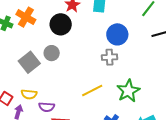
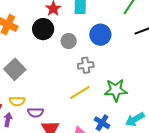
gray circle: (52, 53) -> (69, 41), moved
gray cross: (109, 57) -> (86, 65), moved
green star: (128, 91) -> (116, 90), turned 30

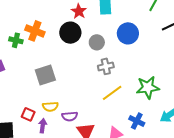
gray cross: (86, 65) -> (106, 66), moved
gray square: (15, 69) -> (45, 75), turned 30

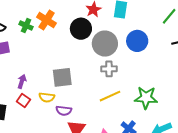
gray circle: (97, 42) -> (105, 44), size x1.6
gray square: (45, 75) -> (62, 77), moved
purple arrow: (43, 126) -> (22, 81), moved

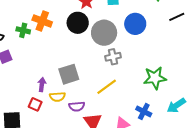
purple arrow: (22, 81) -> (42, 85), moved
yellow line: (110, 96) -> (107, 87), moved

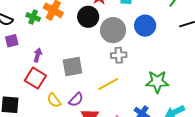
purple arrow: (42, 85) -> (38, 55), moved
yellow semicircle: (57, 97) -> (54, 100), moved, turned 49
red square: (35, 104) -> (35, 78), moved, size x1.5
purple semicircle: (77, 106) -> (76, 100), turned -49

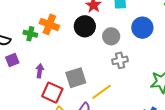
gray circle: (113, 30) -> (111, 36), size x0.7
red square: (35, 78) -> (52, 93), moved
yellow line: (108, 84) -> (102, 92), moved

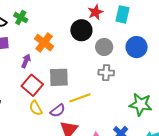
orange cross: (49, 24) -> (44, 43), moved
green cross: (30, 34) -> (21, 18), moved

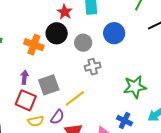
orange cross: (44, 43) -> (34, 45), moved
purple arrow: (26, 61) -> (24, 77), moved
yellow semicircle: (36, 108) -> (36, 121), turned -56

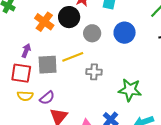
gray cross: (93, 67) -> (94, 72), moved
yellow line: (75, 98) -> (73, 57), moved
red square: (26, 100) -> (21, 73), turned -30

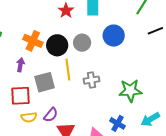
black circle: (69, 17) -> (57, 45), moved
purple arrow: (26, 51) -> (20, 65), moved
yellow line: (73, 57) -> (68, 70), turned -65

